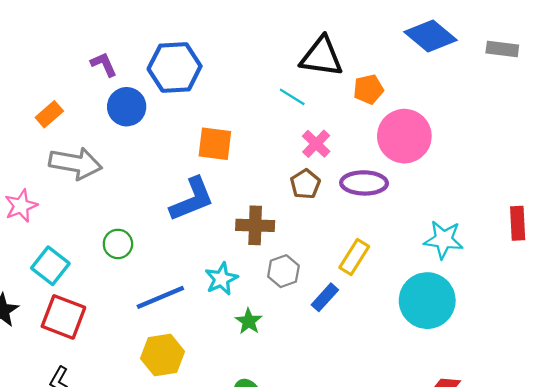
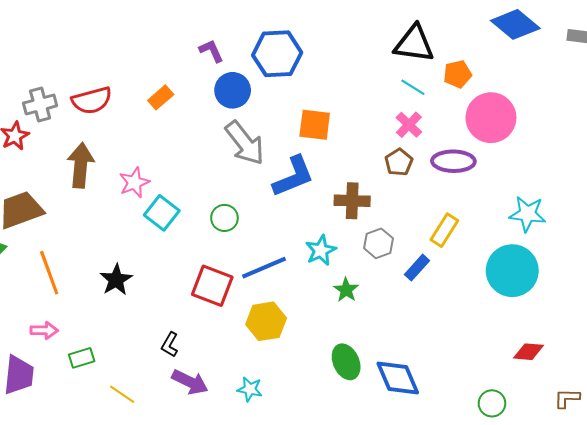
cyan line: (292, 97) -> (413, 87), moved
gray arrow: (75, 163) -> (245, 143), moved, turned 42
cyan square: (50, 266) -> (162, 213), moved
red square: (63, 317) -> (212, 286), moved

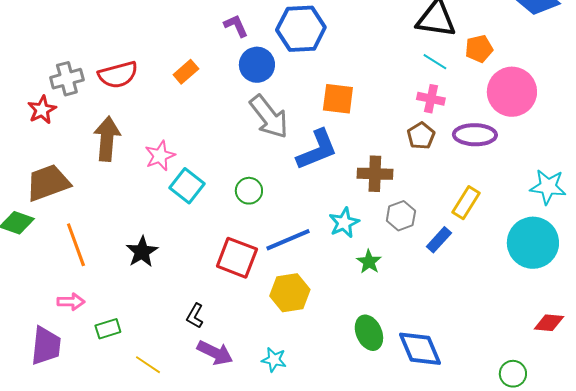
pink cross: (409, 125) -> (431, 99), turned -32

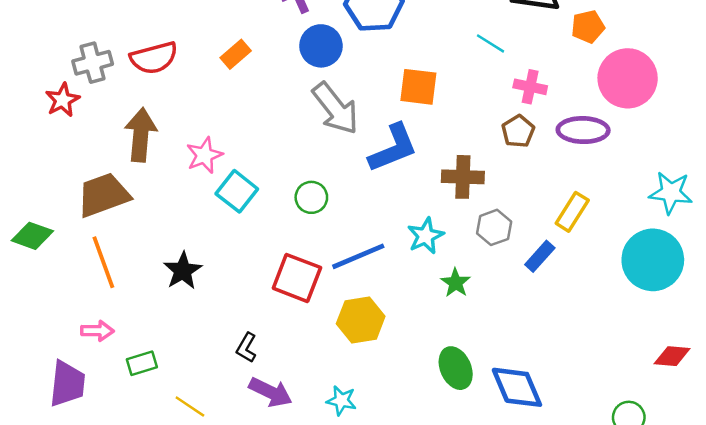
cyan line: (435, 62) -> (490, 43), moved
brown trapezoid: (48, 183) -> (103, 195), moved

